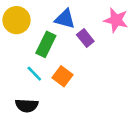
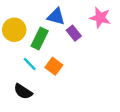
yellow circle: (16, 20) -> (14, 30), moved
black semicircle: (27, 106) -> (23, 91), turned 30

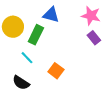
purple rectangle: (74, 33) -> (94, 38), moved
orange square: (54, 66) -> (56, 71), moved

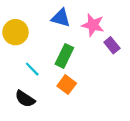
pink star: (91, 16) -> (93, 25), moved
green rectangle: (36, 35) -> (64, 56), moved

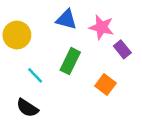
orange square: (67, 85) -> (105, 84), moved

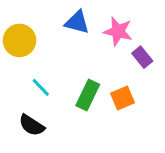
green rectangle: (70, 61) -> (88, 95), moved
orange square: (105, 84) -> (123, 98), turned 30

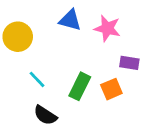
purple rectangle: (142, 57) -> (129, 63), moved, turned -42
black semicircle: (32, 125) -> (45, 115), moved

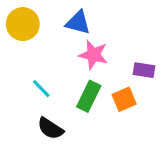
pink star: (107, 28) -> (93, 55), moved
yellow circle: (18, 37) -> (23, 24), moved

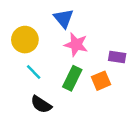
blue triangle: (78, 23) -> (64, 18), turned 35
yellow circle: (23, 24) -> (25, 40), moved

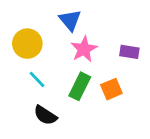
pink star: (76, 45) -> (84, 49), turned 30
purple rectangle: (117, 57) -> (129, 52), moved

